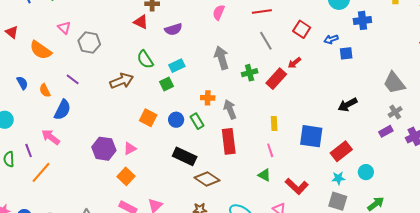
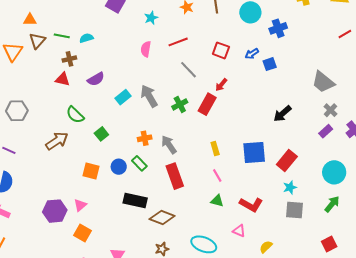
pink semicircle: (219, 12) -> (146, 49), moved
cyan rectangle: (177, 66) -> (123, 97), moved
cyan circle: (366, 172) -> (334, 172), moved, size x1.5

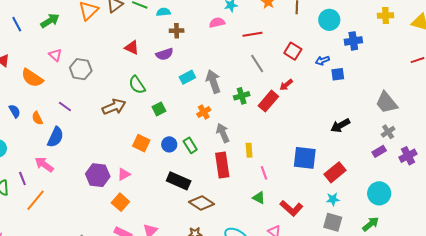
pink semicircle: (146, 49) -> (217, 23), moved, turned 56
brown cross: (69, 59) -> (177, 31), moved
orange cross: (145, 138) -> (204, 112), moved, turned -32
yellow rectangle: (215, 149) -> (249, 150), moved

